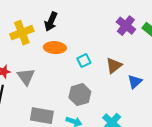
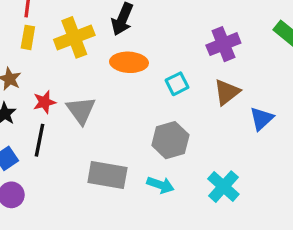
purple cross: (126, 26) -> (223, 44), moved, turned 30

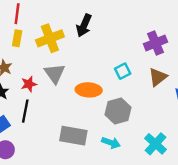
orange ellipse: (129, 62) -> (89, 90), moved
gray triangle: (81, 110) -> (55, 73), moved

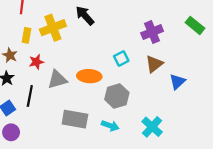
black arrow: (84, 25) -> (85, 16), turned 115
yellow rectangle: (17, 38) -> (26, 35), moved
gray triangle: (55, 73) -> (57, 79), moved, turned 50
red star: (29, 84) -> (36, 62), moved

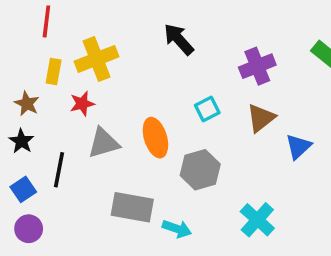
black arrow: (85, 16) -> (179, 39), moved
red star: (36, 62) -> (82, 104), moved
orange ellipse: (89, 76) -> (155, 138), turned 70
cyan arrow: (110, 126) -> (177, 229), moved

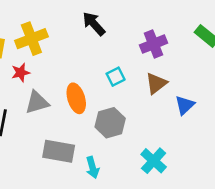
cyan arrow: (177, 229) -> (93, 167), turned 55

